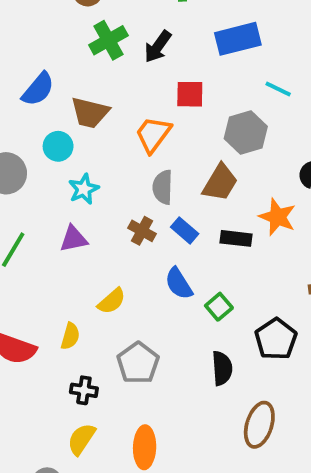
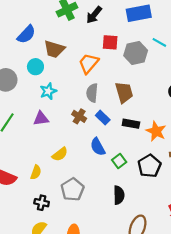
gray hexagon: (246, 132) -> (136, 53), moved
brown trapezoid: (220, 183) -> (124, 92), turned -50
orange star: (277, 217) -> (156, 131), moved
black pentagon: (276, 339) -> (149, 166), moved

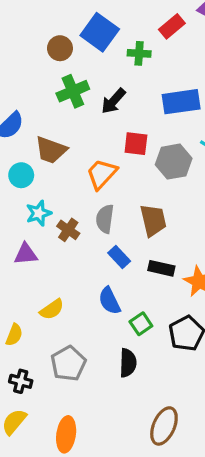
brown cross: (79, 116) -> (68, 230), moved
black semicircle: (119, 195) -> (128, 363), moved

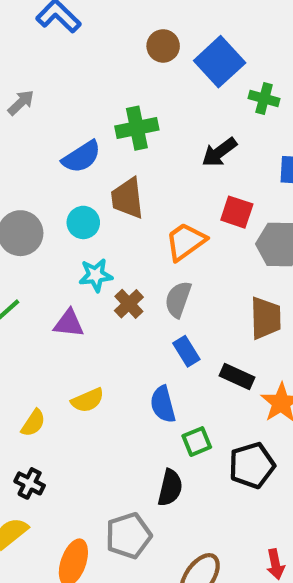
brown circle: (60, 48) -> (163, 46), moved
green cross: (73, 91) -> (137, 128), moved
brown trapezoid: (51, 150) -> (127, 198), turned 52
brown trapezoid: (153, 220) -> (266, 318), moved
gray pentagon: (68, 363) -> (128, 536), moved

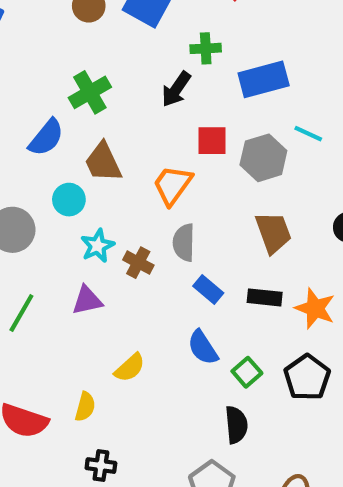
green cross: (264, 99) -> (206, 48), moved

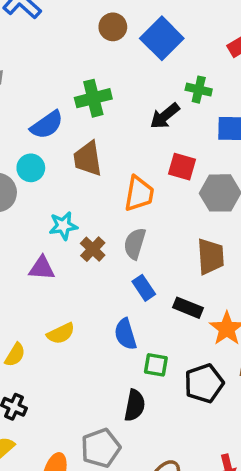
orange trapezoid: (172, 185) -> (139, 194), turned 138
cyan circle: (69, 200) -> (31, 168), moved
green square: (247, 372) -> (156, 365), turned 35

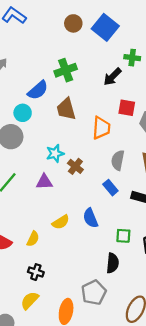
cyan circle: (31, 168) -> (23, 113), moved
gray semicircle: (135, 244) -> (118, 160), moved
blue semicircle: (125, 334) -> (91, 218), moved

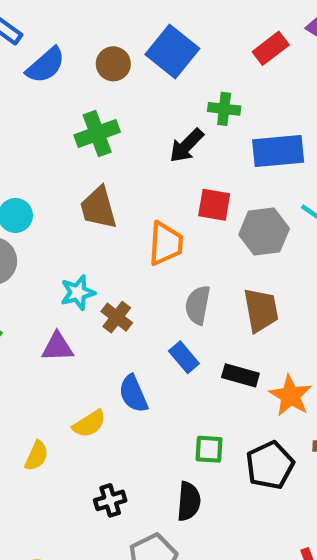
brown circle: (73, 23) -> (113, 64), moved
blue semicircle: (38, 90) -> (46, 65), moved
blue semicircle: (91, 218) -> (133, 394), moved
black cross: (36, 272) -> (110, 500), moved, turned -35

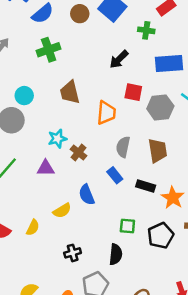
green cross: (224, 109) -> (146, 30), moved
green cross: (97, 133) -> (49, 50), moved

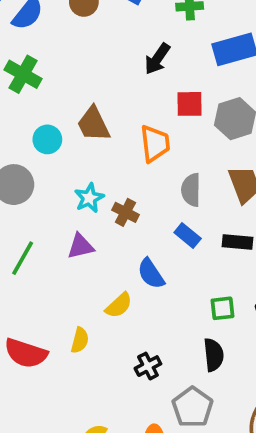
green cross: (49, 50) -> (23, 74), moved, turned -30
cyan circle: (24, 96) -> (47, 139), moved

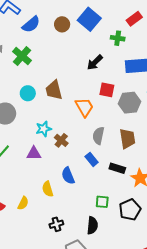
orange trapezoid: (155, 144) -> (84, 107), turned -35
yellow semicircle: (119, 305) -> (48, 189), turned 105

